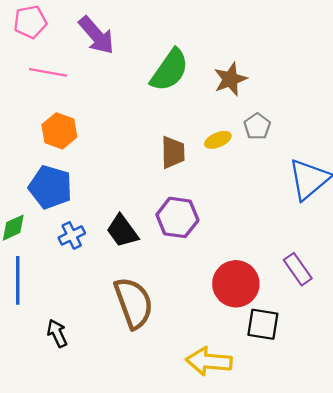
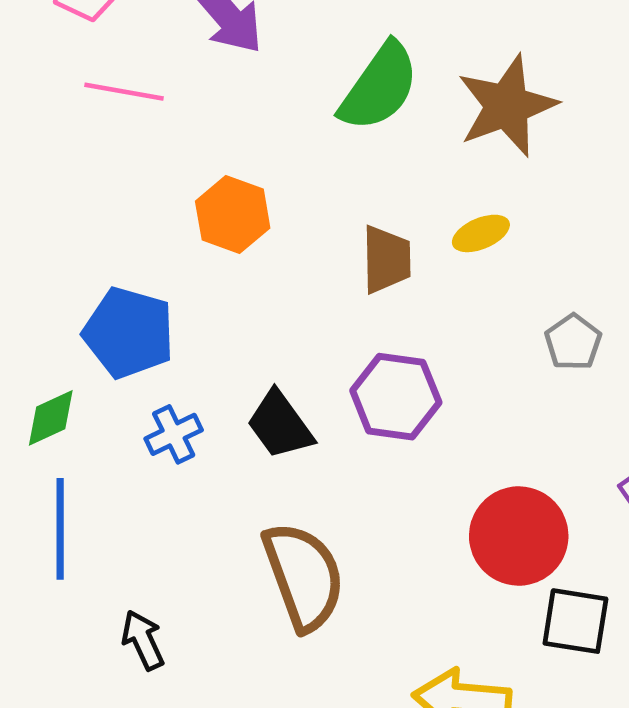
brown star: (230, 79) -> (507, 106), size x1.4
gray pentagon: (257, 126) -> (573, 342), moved
orange hexagon: (59, 131) -> (233, 215), moved

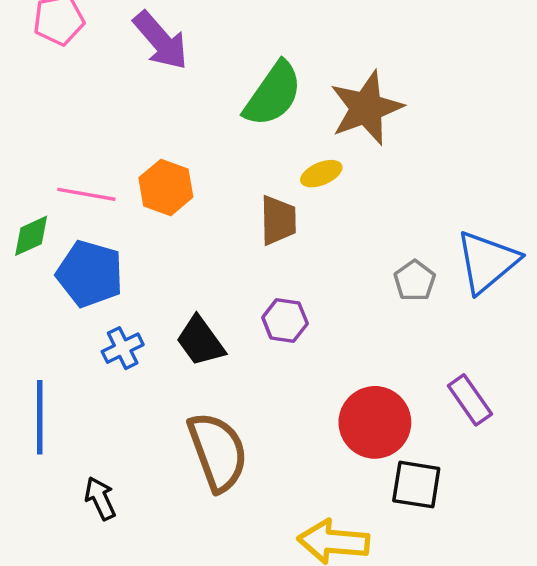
pink line: (124, 92) -> (86, 194), moved
yellow ellipse: (481, 233) -> (321, 174), moved
purple hexagon: (396, 397) -> (285, 320), size x0.7
green diamond: (51, 418) -> (31, 236), moved

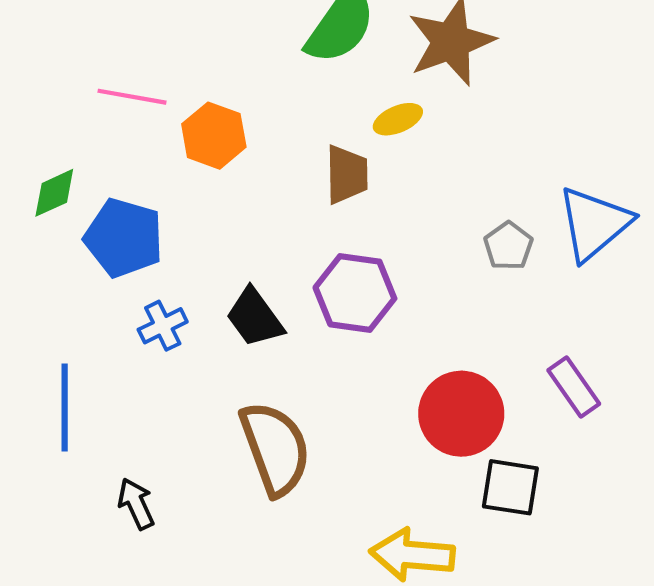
pink line: (86, 194) -> (132, 97), moved
purple hexagon: (285, 320) -> (355, 293), size x1.5

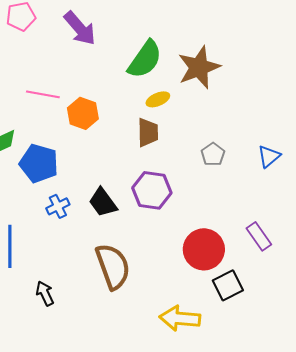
yellow ellipse: (398, 119) -> (158, 99), moved
blue triangle: (594, 223) -> (269, 156), size x0.6
gray pentagon: (508, 246) -> (213, 154), moved
black square: (510, 487) -> (228, 285), turned -36

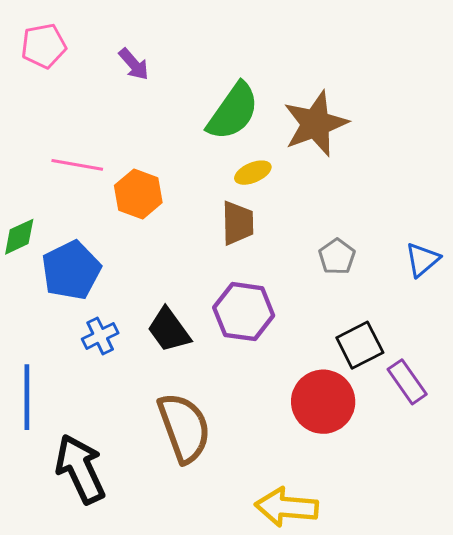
purple arrow: (80, 28) -> (134, 64), size x0.6
blue pentagon: (39, 163) -> (71, 270), turned 30
black square: (228, 285) -> (360, 345), moved
black arrow: (45, 293) -> (80, 469), size x1.8

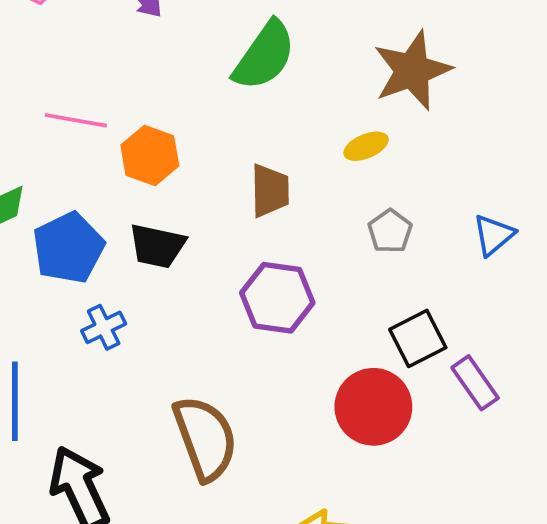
brown star: (315, 124) -> (412, 70), moved
yellow ellipse: (253, 173) -> (366, 146), moved
black trapezoid: (169, 330) -> (157, 246), moved, turned -42

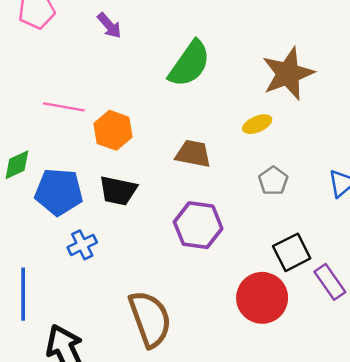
brown trapezoid: (270, 191) -> (193, 154), turned -78
blue pentagon: (68, 248) -> (59, 192), turned 30

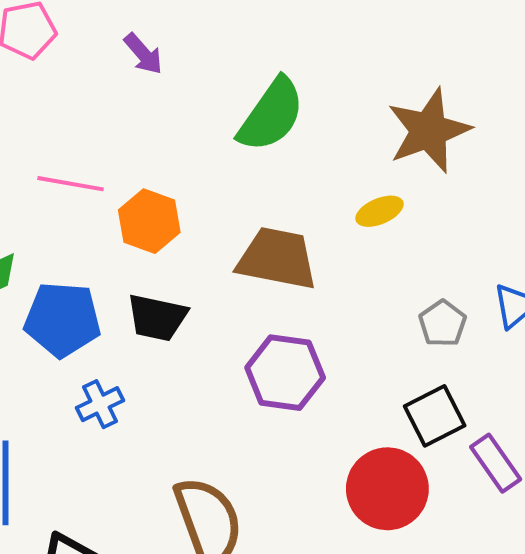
brown trapezoid: (193, 154) -> (277, 258), size x1.4
gray pentagon: (273, 181) -> (442, 323), moved

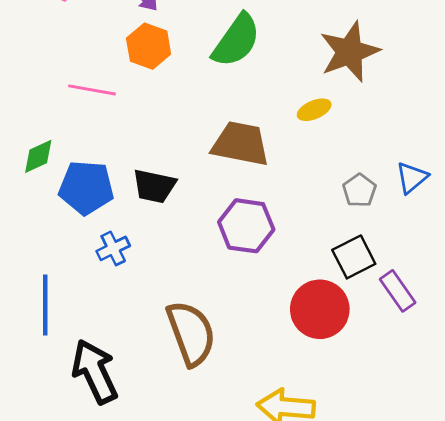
orange hexagon: (149, 221) -> (149, 46), moved

